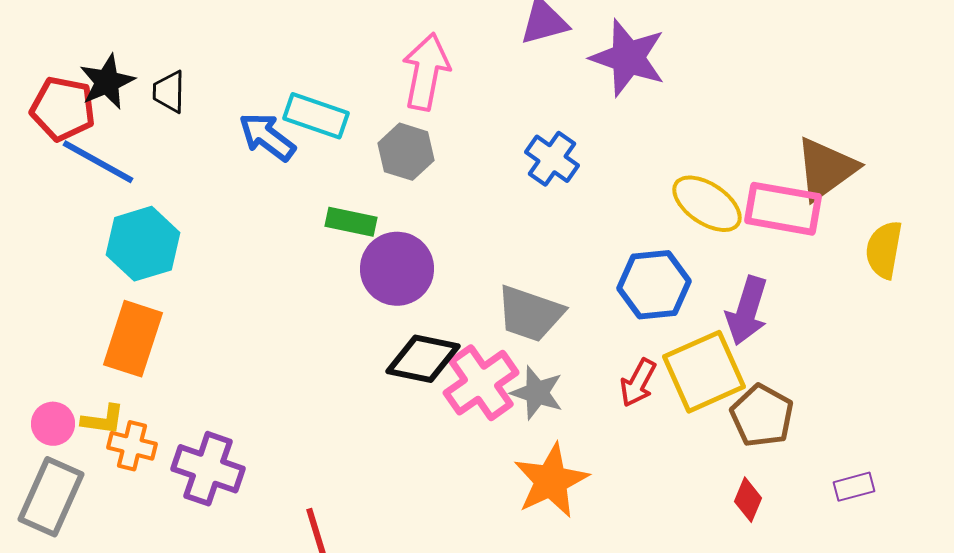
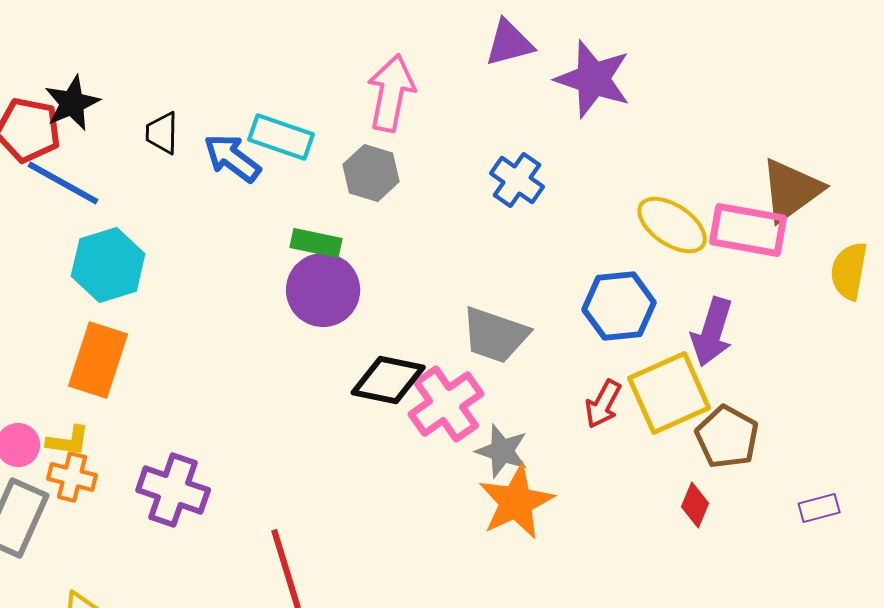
black trapezoid: (169, 92) -> (162, 133), moved
purple circle: (397, 269) -> (323, 290), moved
gray star: (537, 393) -> (502, 451), moved
orange cross: (132, 446) -> (72, 477), moved
red diamond: (748, 500) -> (695, 505), moved

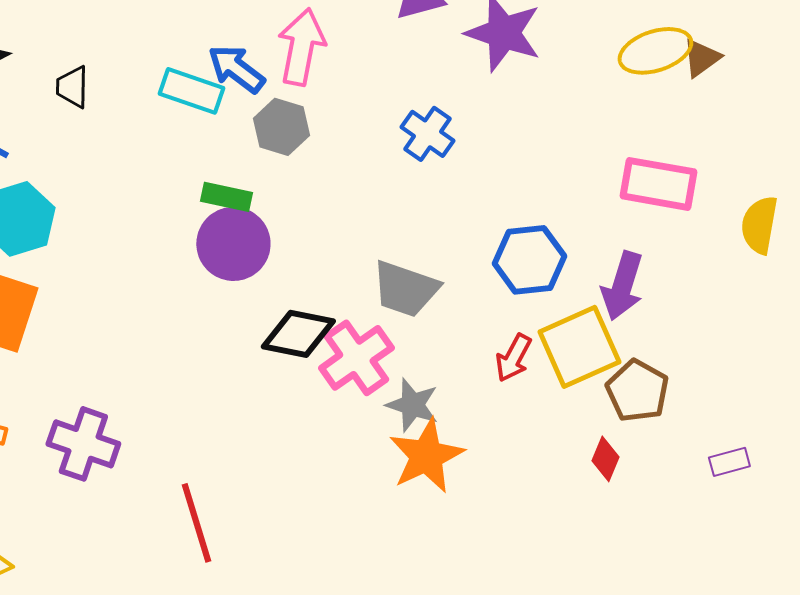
blue arrow: (232, 158) -> (236, 69), moved
brown triangle: (791, 190) -> (701, 58), moved, size x0.6
yellow ellipse: (672, 225) -> (655, 51), moved, turned -52

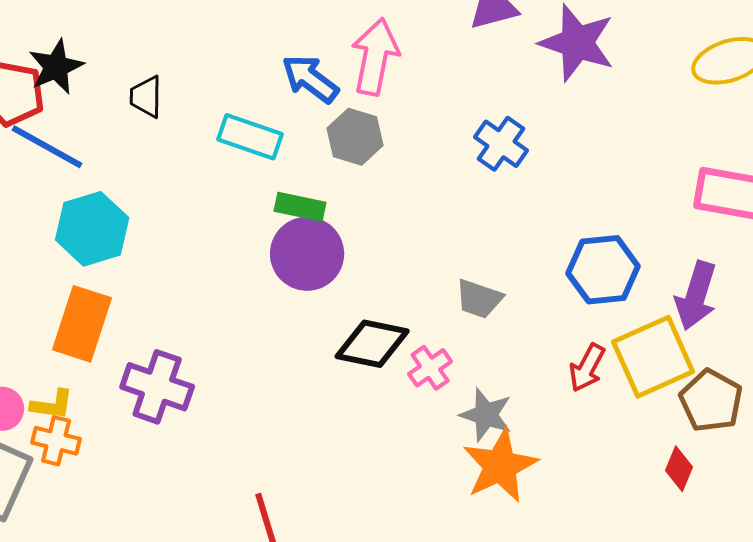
cyan rectangle: (191, 91) -> (250, 137), moved
gray trapezoid: (405, 289) -> (479, 299), size x0.7
pink cross: (356, 358) -> (430, 368), size x0.6
purple cross: (83, 444) -> (157, 387), moved

